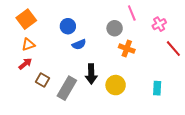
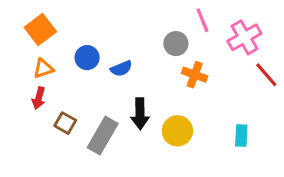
pink cross: (159, 24) -> (244, 37), size x1.5
blue circle: (68, 26) -> (87, 58), moved
red arrow: (25, 64) -> (39, 98), turned 144

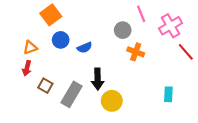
orange square: (40, 30) -> (51, 15), moved
yellow circle: (177, 131) -> (112, 101), moved

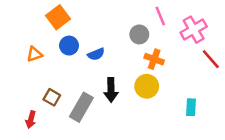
red arrow: (27, 68) -> (31, 120), moved
yellow circle: (112, 101) -> (147, 86), moved

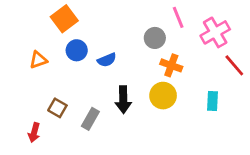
gray rectangle: (81, 107) -> (90, 119), size x0.7
cyan rectangle: (191, 107) -> (212, 101), moved

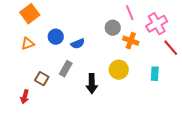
orange square: (64, 19) -> (30, 14), moved
orange cross: (171, 65) -> (131, 41), moved
black arrow: (123, 100) -> (92, 84), moved
gray rectangle: (90, 119) -> (66, 69), moved

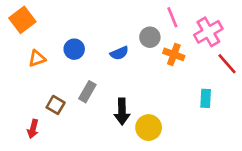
orange square: (30, 14) -> (22, 20), moved
blue semicircle: (78, 44) -> (119, 53), moved
yellow circle: (119, 70) -> (149, 128), moved

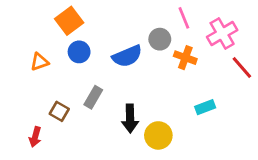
orange square: (22, 20) -> (69, 21), moved
blue semicircle: (119, 53) -> (127, 56), size x1.5
cyan rectangle: (206, 98) -> (205, 107), moved, turned 66

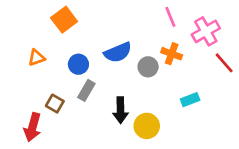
gray circle: (160, 39) -> (148, 67), moved
blue circle: (79, 52) -> (78, 64), moved
red arrow: (35, 137) -> (33, 127), size x1.5

